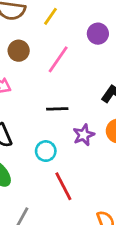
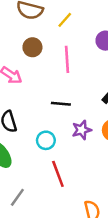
pink line: (58, 59) -> (67, 59), turned -45

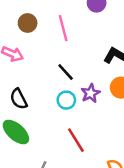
black line: (61, 104) -> (66, 72), turned 54
cyan circle: (46, 140) -> (66, 100), moved

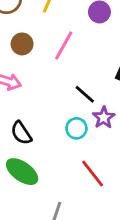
pink line: (63, 28) -> (64, 45), turned 50
black line: (66, 72) -> (85, 94), moved

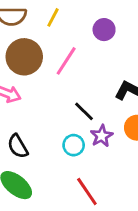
brown circle: (22, 44) -> (24, 57), size x1.6

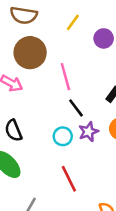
yellow line: (53, 17) -> (73, 22), moved
pink line: (66, 61) -> (65, 77), moved, turned -56

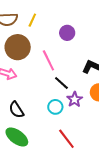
yellow line: (73, 22) -> (32, 20), moved
purple circle: (104, 38) -> (67, 33), moved

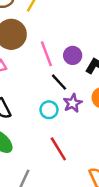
purple circle: (67, 33) -> (73, 55), moved

